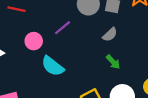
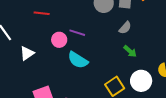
purple line: (63, 28) -> (77, 33), moved, turned 63

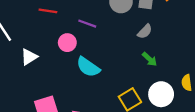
purple line: (77, 33) -> (87, 24), moved

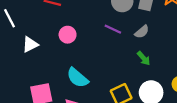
purple line: (87, 24) -> (113, 29), moved
cyan semicircle: (88, 67) -> (77, 78), moved

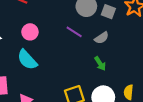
cyan semicircle: (77, 78) -> (27, 60), moved

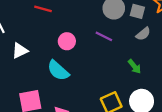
pink circle: (30, 32) -> (67, 41), moved
gray semicircle: (102, 38) -> (143, 34), moved

